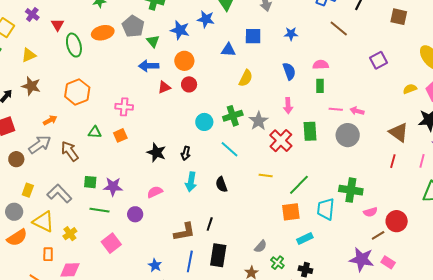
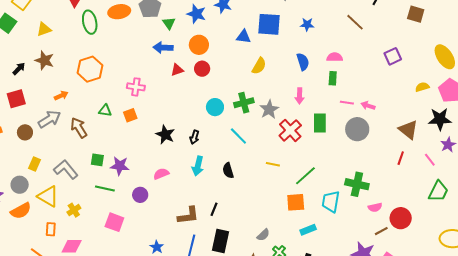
blue square: (253, 36) -> (269, 24), size x1.4
pink line: (422, 161) -> (430, 160), turned -56
pink square: (111, 243) -> (114, 222), turned -36

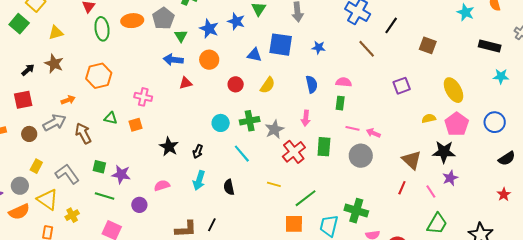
red circle: (202, 69) -> (236, 84), moved

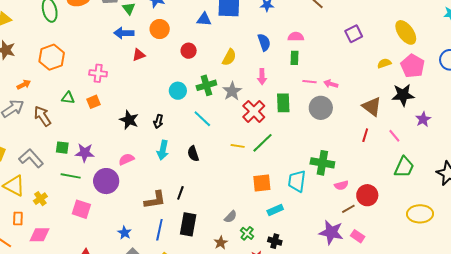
yellow semicircle: (268, 85) -> (229, 57), moved
purple star: (450, 178) -> (423, 119), moved
green line: (306, 198) -> (263, 143), moved
purple circle: (139, 205) -> (106, 181), size x1.6

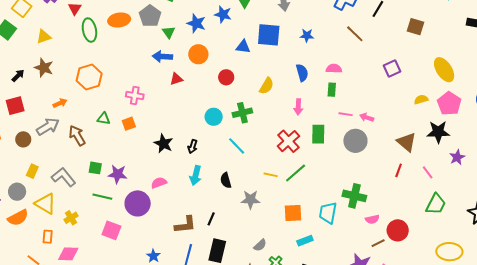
gray star: (232, 91) -> (250, 200), moved, turned 30

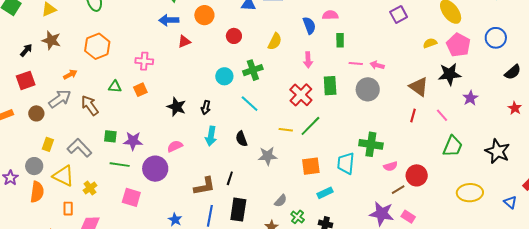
pink semicircle: (334, 69) -> (330, 15), moved
orange semicircle: (18, 218) -> (37, 192), turned -50

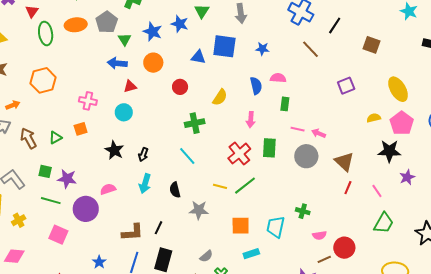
cyan circle: (224, 76) -> (124, 112), moved
green triangle: (115, 87) -> (55, 138), moved, turned -40
brown triangle: (419, 87) -> (344, 162), moved
green cross: (371, 144) -> (303, 211), size x0.6

